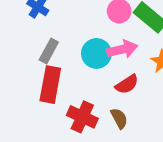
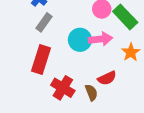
gray rectangle: (49, 51) -> (44, 22), moved
red semicircle: (127, 84) -> (107, 78), moved

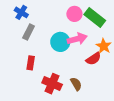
red rectangle: (41, 60) -> (31, 63), size x0.6
red semicircle: (107, 78) -> (93, 59), moved

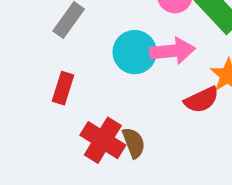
brown semicircle: (76, 84) -> (134, 143), moved

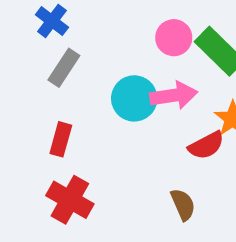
red cross: (103, 140) -> (70, 200), moved
brown semicircle: (134, 143) -> (183, 205), moved

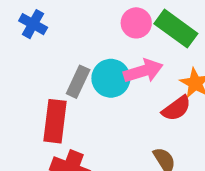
gray rectangle: (64, 68) -> (78, 82), moved
red rectangle: (61, 139) -> (55, 121), size x1.5

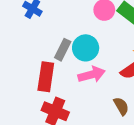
pink arrow: (143, 71) -> (92, 75), moved

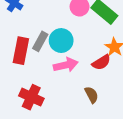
red rectangle: (46, 77) -> (21, 51), moved

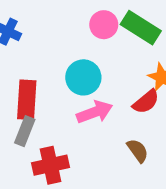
gray rectangle: (40, 41) -> (25, 131), moved
red cross: (31, 97) -> (51, 165), turned -30

